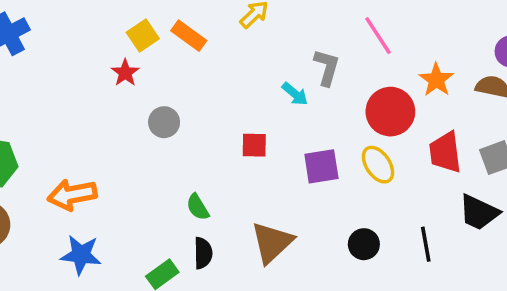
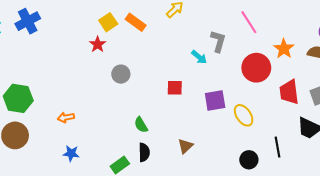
yellow ellipse: (378, 165) -> (244, 115), moved
orange arrow: (72, 195) -> (66, 117), size x0.6
brown triangle: (272, 242) -> (185, 146), size x0.6
black circle: (364, 244) -> (249, 160), moved
blue star: (81, 255) -> (71, 153), size x0.7

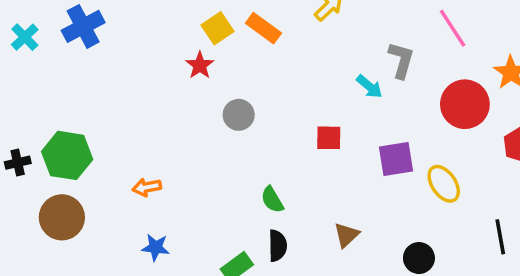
black circle: (249, 160) -> (419, 258), moved

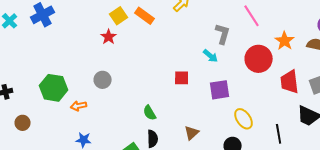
cyan arrow: (369, 87) -> (211, 56), moved
gray circle: (239, 115) -> (103, 80), moved
green hexagon: (67, 155) -> (54, 88), moved
yellow ellipse: (444, 184) -> (244, 119), moved
brown circle: (62, 217) -> (23, 123), moved, size x0.6

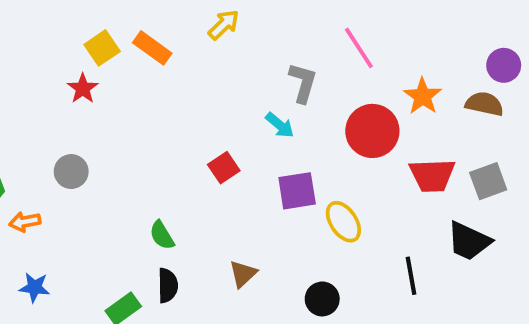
red square: (182, 78) -> (224, 168), turned -35
red trapezoid: (290, 82) -> (432, 175), turned -85
yellow ellipse: (244, 119) -> (343, 222), moved

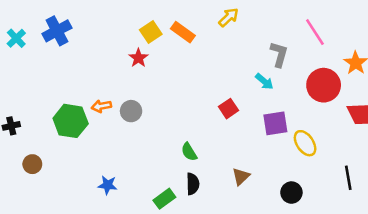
orange arrow: (25, 222) -> (101, 106), moved

